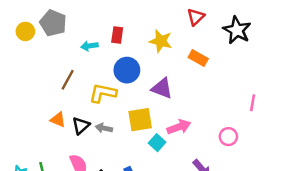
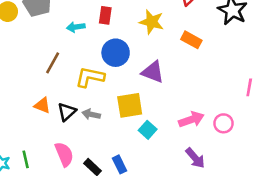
pink arrow: (179, 127) -> (191, 120), moved

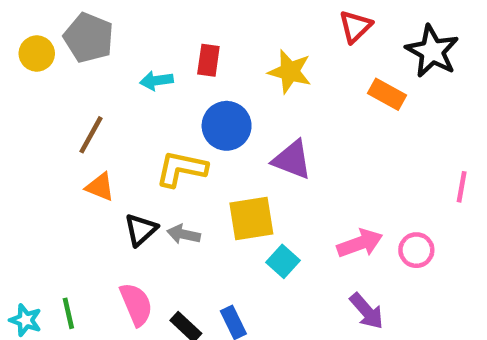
orange rectangle: (191, 40) -> (387, 94), moved
brown line: (53, 63) -> (91, 135), moved
orange triangle: (42, 105) -> (100, 187), moved

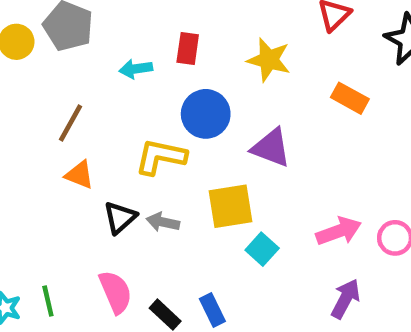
orange rectangle: (387, 94) -> (350, 98), moved
purple arrow: (367, 311) -> (345, 299), turned -111

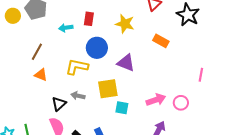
black triangle: (120, 218) -> (59, 104), moved
cyan square: (262, 249) -> (122, 108), turned -32

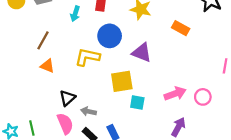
cyan arrow: (66, 28) -> (75, 14), turned -64
gray arrow: (78, 96) -> (88, 111), moved

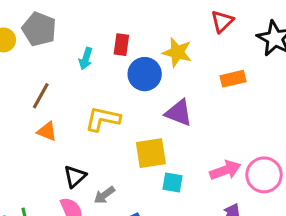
orange rectangle: (181, 28) -> (233, 79), turned -42
blue circle: (110, 36) -> (145, 74), moved
pink circle: (203, 97) -> (264, 175), size x1.5
gray arrow: (88, 111) -> (104, 195), turned -48

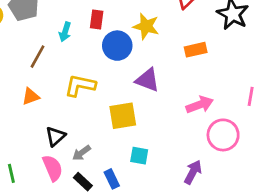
brown line: (41, 96) -> (38, 57), moved
orange triangle: (47, 131) -> (31, 96), turned -42
pink arrow: (225, 170) -> (200, 105), moved
cyan square: (173, 183) -> (139, 156), moved

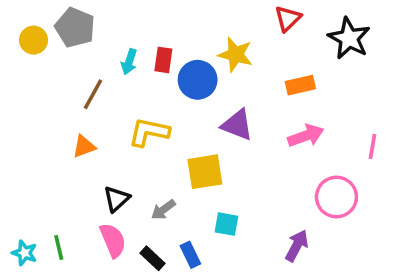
red rectangle: (97, 19) -> (163, 60), moved
pink arrow: (200, 105) -> (306, 136), moved
gray arrow: (81, 153) -> (163, 210), moved

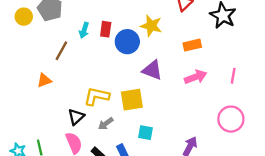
yellow L-shape: (149, 132) -> (97, 96), moved
orange triangle: (84, 146) -> (44, 80), moved
pink line: (372, 146) -> (233, 76), moved
pink circle: (336, 197) -> (231, 119), moved

